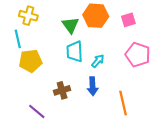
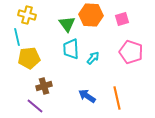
blue arrow: (93, 86) -> (87, 96), moved, turned 126
brown cross: (62, 90) -> (44, 86), moved

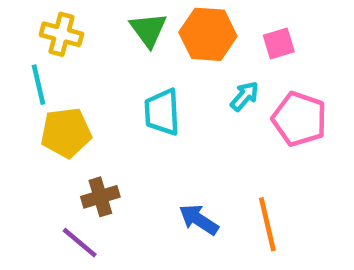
green triangle: (67, 24) -> (148, 30), moved
cyan arrow: (93, 58) -> (245, 96), moved

